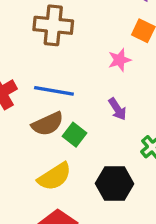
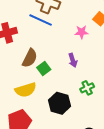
blue line: (54, 91) -> (41, 20), moved
brown semicircle: (48, 124) -> (30, 58), turned -54

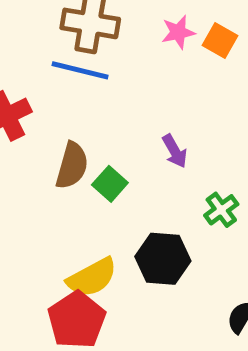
pink star: (82, 32) -> (178, 32), moved
yellow semicircle: (26, 90) -> (92, 277), moved

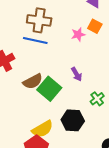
pink star: (178, 32) -> (78, 34), moved
brown semicircle: (72, 166) -> (33, 81), turned 48
green square: (110, 184) -> (49, 89), size x1.6

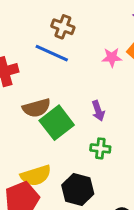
brown cross: (39, 20) -> (63, 27), size x0.7
green cross: (97, 99) -> (100, 148), moved, turned 32
black hexagon: (73, 120) -> (78, 190), moved

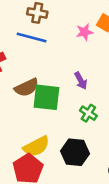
green square: (57, 123) -> (46, 97), turned -36
green cross: (100, 148) -> (88, 113), turned 36

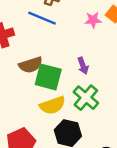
green cross: (88, 113) -> (86, 98), size x1.5
yellow semicircle: (36, 146) -> (53, 105), moved

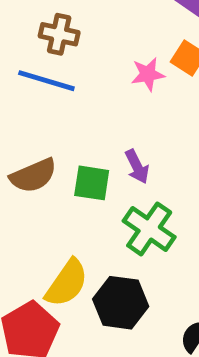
green square: (48, 77) -> (92, 183), moved, size x0.7
yellow semicircle: (53, 105) -> (67, 283), moved, turned -30

